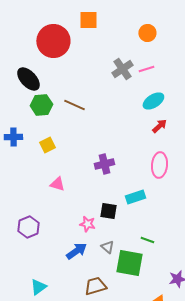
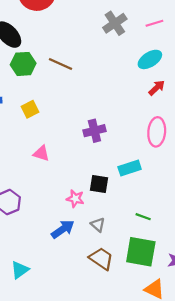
pink line: (146, 69) -> (154, 23), moved
green square: (129, 263) -> (141, 252), moved
brown trapezoid: (95, 286) -> (101, 259), moved, turned 50

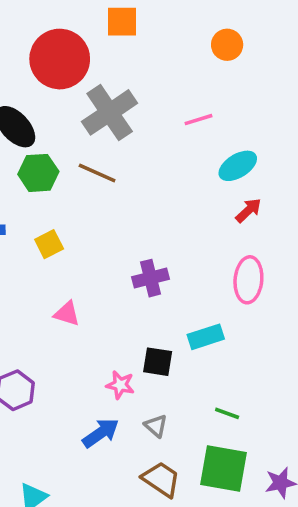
gray cross: (115, 23) -> (110, 112), moved, size x1.4
pink line: (154, 23) -> (199, 120), moved

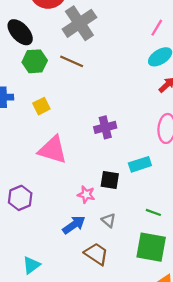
pink line: (199, 120) -> (157, 28), moved, turned -42
pink triangle: (67, 314) -> (53, 150), size x1.8
brown trapezoid: (161, 479) -> (96, 254), moved

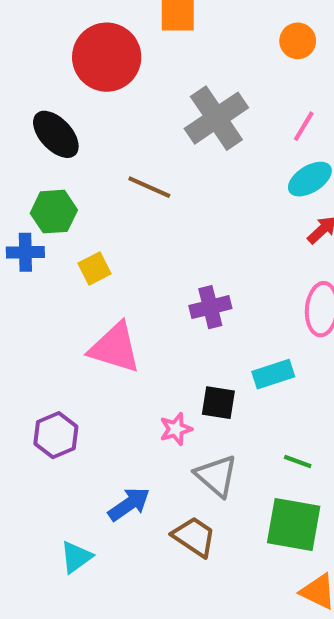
gray cross: (79, 23) -> (216, 118), moved
green hexagon: (35, 61) -> (54, 212), moved
pink star: (86, 195) -> (176, 429), turned -30
gray triangle: (109, 220) -> (216, 476), size x1.6
blue arrow: (74, 225) -> (129, 504), moved

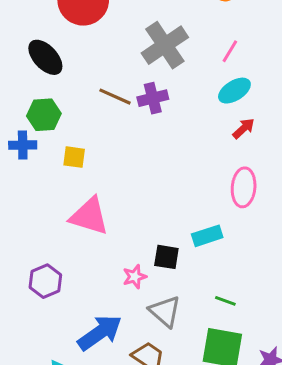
yellow square: (94, 268) -> (74, 157), turned 35
purple cross: (210, 307) -> (153, 98), moved
blue arrow: (129, 504) -> (100, 333), size x1.4

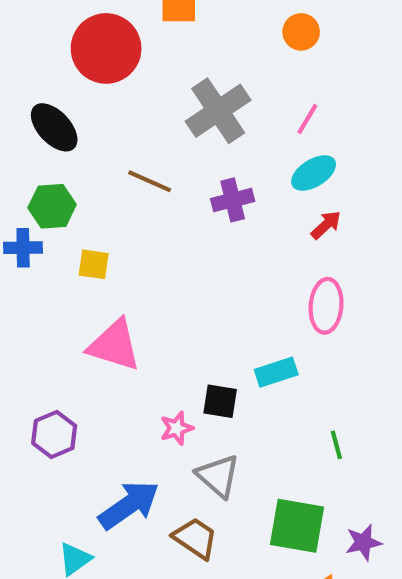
purple cross: (153, 98) -> (233, 200), moved
green line: (225, 301) -> (336, 445), moved, turned 55

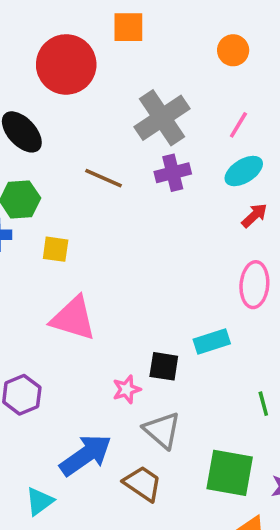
purple cross: (233, 200) -> (173, 173), moved

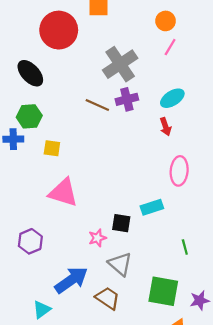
pink line: (238, 125) -> (170, 47), moved
brown line: (103, 178) -> (97, 105), moved
red arrow: (254, 215) -> (166, 127), moved, turned 114

